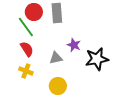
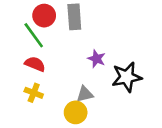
red semicircle: (27, 49) -> (35, 64), turned -35
gray triangle: (56, 58) -> (85, 94), moved

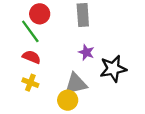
gray rectangle: (74, 17) -> (83, 15), moved
gray triangle: (85, 94) -> (76, 84), size x1.5

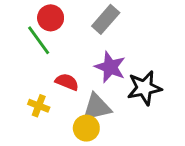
gray rectangle: (83, 15) -> (106, 19), turned 45
purple star: (86, 52) -> (110, 67), size x1.5
red semicircle: (31, 57) -> (67, 82), moved

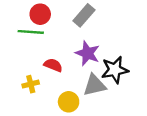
green line: (39, 40) -> (31, 32), turned -50
yellow cross: (39, 106) -> (31, 84), turned -35
gray triangle: (97, 107) -> (95, 85), moved

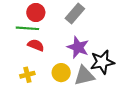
red semicircle: (53, 65) -> (36, 45), moved
yellow circle: (69, 102) -> (61, 73), moved

